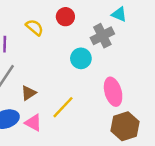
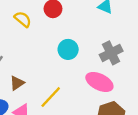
gray cross: (102, 36) -> (111, 53), moved
pink ellipse: (113, 92) -> (99, 82), turned -48

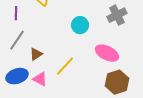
gray cross: (111, 53) -> (117, 15), moved

